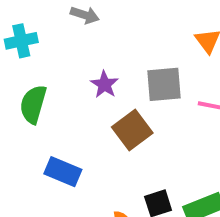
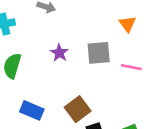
brown square: (132, 130) -> (78, 109), moved

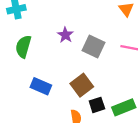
gray square: (99, 53) -> (93, 47), moved, turned 30

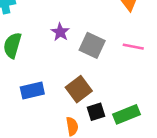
blue rectangle: (41, 86) -> (32, 90), turned -36

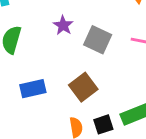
black square: (96, 112) -> (103, 124), moved

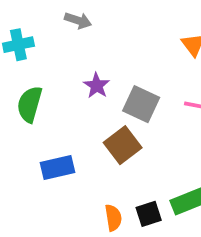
brown square: (83, 87) -> (123, 145), moved

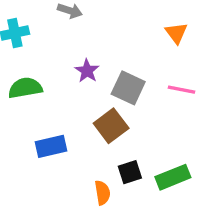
green semicircle: (30, 104) -> (25, 88), turned 64
black square: (149, 214) -> (130, 172), moved

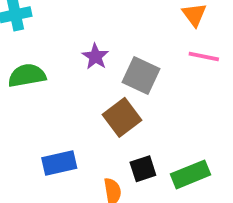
pink line: (181, 90) -> (204, 56), moved
blue rectangle: (51, 146) -> (59, 163), moved

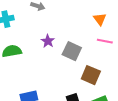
brown square: (122, 117) -> (91, 75), moved, turned -30

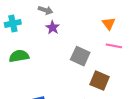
purple star: (48, 41) -> (53, 28), moved

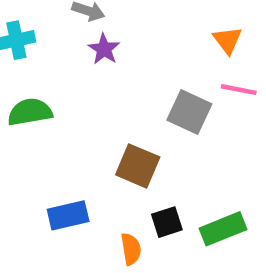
gray square: (80, 56) -> (189, 112), moved
brown square: (100, 81) -> (138, 166), moved

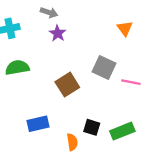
pink line: (239, 90) -> (131, 82), moved
brown square: (138, 166) -> (67, 85), moved, turned 35
black square: (167, 222) -> (92, 127), turned 35

